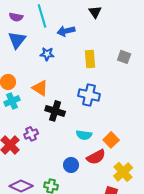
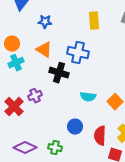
blue star: (47, 54) -> (45, 22), moved
blue cross: (89, 95) -> (78, 53), moved
red semicircle: (96, 157) -> (100, 136), moved, turned 120

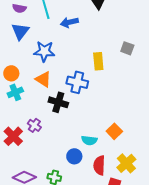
yellow rectangle: (94, 21) -> (98, 61), moved
blue star: (45, 22) -> (44, 51), size x1.5
purple cross: (35, 96) -> (34, 125), turned -32
cyan semicircle: (88, 97) -> (89, 140), moved

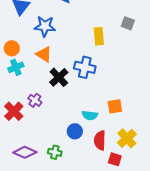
blue cross: (77, 82) -> (85, 67), moved
black cross: (58, 102) -> (59, 77), turned 30
orange square: (114, 131) -> (115, 106), turned 35

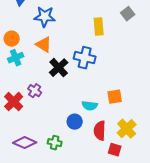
gray square: (128, 23) -> (128, 14), turned 32

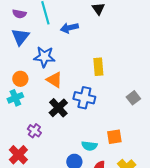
gray square: (128, 14) -> (133, 98), moved
orange circle: (12, 39) -> (20, 79), moved
orange triangle: (44, 45) -> (54, 80), moved
red cross: (14, 102) -> (18, 155), moved

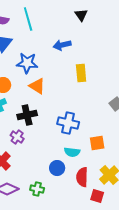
blue arrow: (69, 28) -> (62, 45), moved
blue cross: (84, 98) -> (68, 123), moved
black cross: (58, 108) -> (27, 115), moved, turned 30

